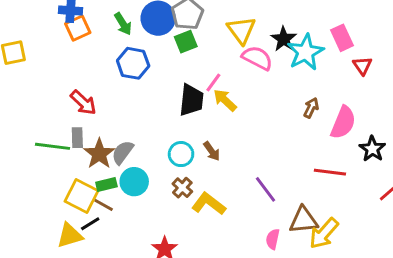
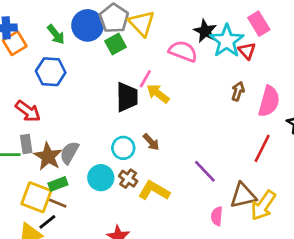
yellow triangle: (241, 30) -> (142, 23), moved
blue hexagon: (133, 63) -> (51, 72), moved
red triangle: (362, 66) -> (247, 51), moved
red line: (330, 172) -> (262, 148), turned -64
cyan circle: (134, 182) -> (101, 178), moved

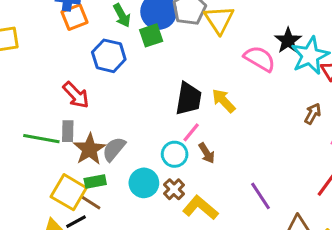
green square: (116, 44) -> (151, 35), moved
pink line: (145, 79) -> (191, 132), moved

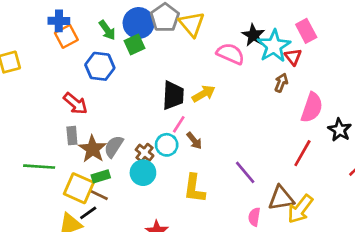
yellow arrow: (224, 101) -> (204, 94), turned 110
brown arrow: (313, 114) -> (281, 83), moved
green line: (41, 139) -> (39, 167), moved
brown cross: (174, 189) -> (145, 153), moved
yellow L-shape: (200, 208) -> (194, 188), turned -116

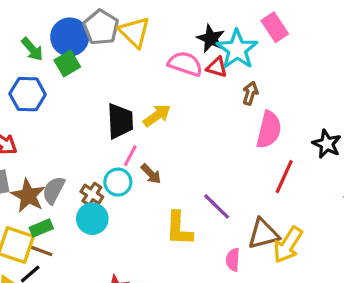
red triangle: (293, 57) -> (217, 67), moved, turned -30
pink semicircle: (312, 108) -> (269, 130), moved
yellow L-shape: (194, 188) -> (179, 229), moved

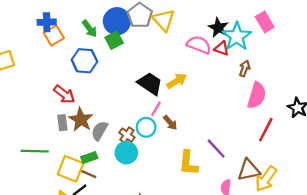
black trapezoid: (120, 121) -> (150, 84), turned -56
brown star: (28, 196) -> (81, 120), moved

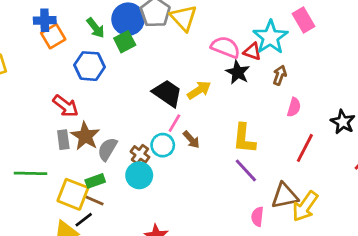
black star: (218, 28) -> (238, 72), moved
pink semicircle: (257, 95) -> (294, 107), size x0.6
yellow L-shape: (188, 163) -> (244, 139), moved

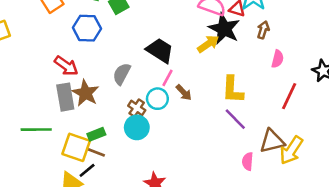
black star: (238, 72) -> (224, 29), size x1.4
yellow arrow: (199, 90) -> (208, 44), moved
gray rectangle: (63, 140) -> (65, 97), size x1.5
gray semicircle: (107, 149) -> (122, 74), moved

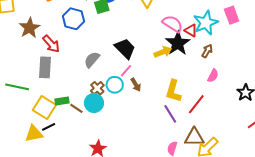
brown star: (85, 93) -> (30, 28), moved
red line: (289, 96) -> (196, 104), moved
brown line: (96, 152) -> (76, 108), moved

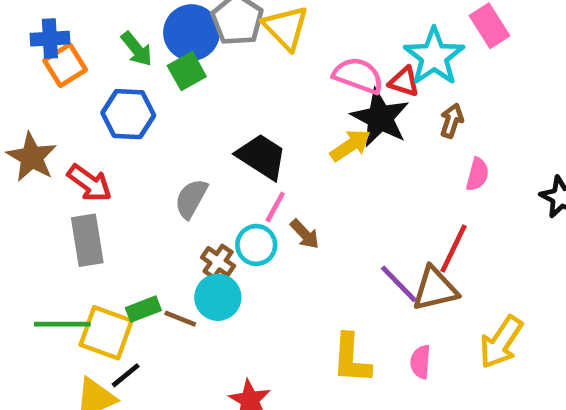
green line: (17, 87) -> (62, 324), moved
yellow L-shape: (173, 91) -> (351, 359), moved
brown triangle: (194, 137) -> (435, 289), moved

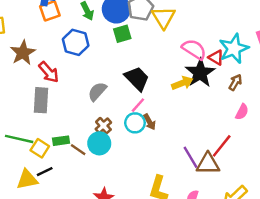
green square: (187, 71) -> (122, 34), moved
cyan circle: (256, 245) -> (135, 123), moved
yellow square: (106, 333) -> (40, 148), size x0.7

